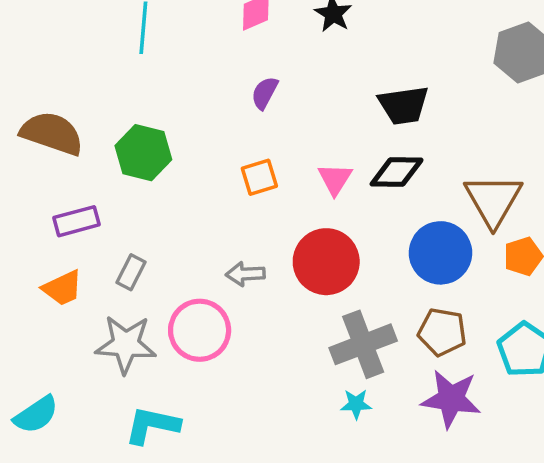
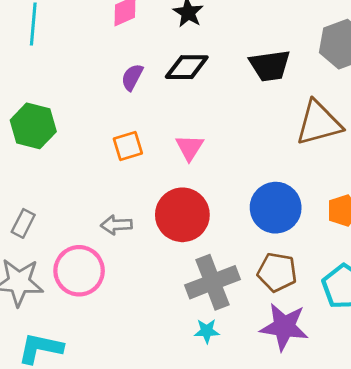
black trapezoid: (404, 105) -> (270, 66), moved
black diamond: (397, 172) -> (187, 67), moved
brown triangle: (493, 200) -> (319, 123), moved, turned 45

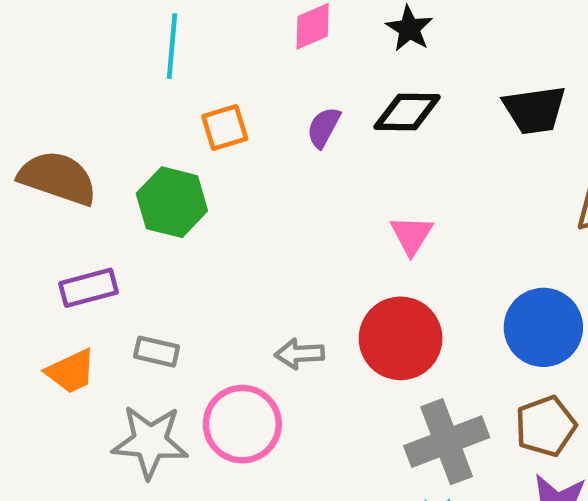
orange square: (128, 146) -> (225, 127), moved
gray rectangle: (23, 223) -> (157, 352), turned 76
brown pentagon: (277, 272) -> (546, 426), turned -30

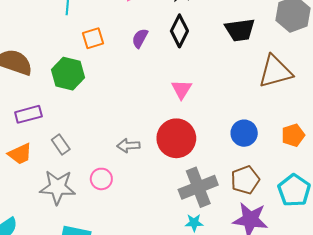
black diamond: (407, 112) -> (179, 31), turned -64
blue circle: (543, 327) -> (244, 133), size x0.7
gray rectangle: (157, 352) -> (61, 145), turned 42
pink circle: (242, 424) -> (101, 179), size x0.6

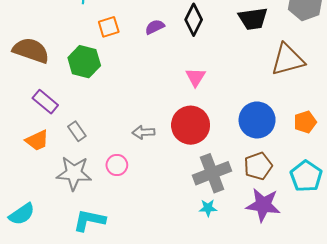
purple semicircle: (140, 38) -> (155, 27), turned 36
purple rectangle: (28, 114) -> (45, 102), turned 55
blue circle: (244, 133) -> (257, 120), size x1.4

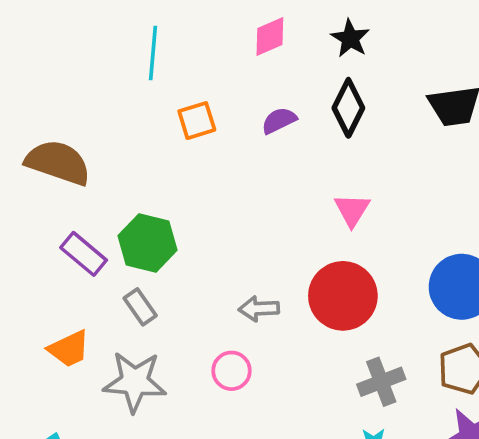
green hexagon: (84, 62) -> (147, 243), moved
orange trapezoid: (37, 140) -> (69, 349), moved
pink circle: (117, 165) -> (231, 371), moved
gray cross: (212, 173) -> (381, 382), size x0.7

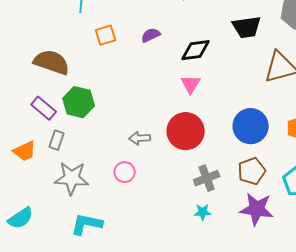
black diamond: (348, 108) -> (196, 50), moved, turned 56
brown semicircle: (58, 163) -> (52, 62), moved
gray rectangle: (140, 307) -> (57, 140), moved, turned 54
orange trapezoid: (69, 349) -> (25, 151), moved

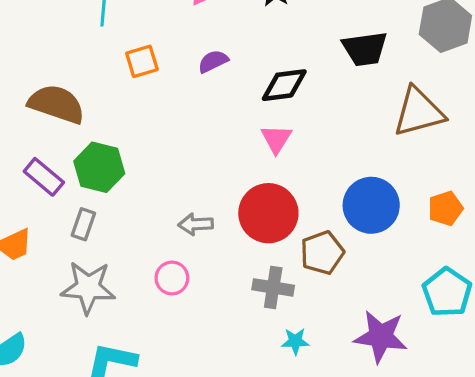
gray rectangle: (57, 140) -> (83, 224), moved
brown pentagon: (252, 171) -> (322, 253), moved
gray cross: (207, 178) -> (273, 287), moved, turned 30

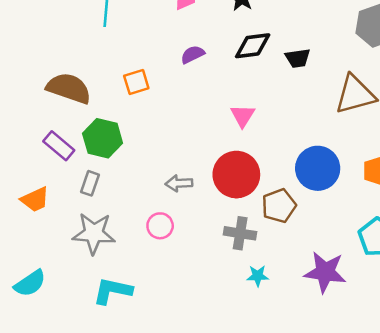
black trapezoid: (365, 49) -> (298, 58), moved, size x0.7
orange square: (142, 61) -> (136, 82), moved
black diamond: (284, 85) -> (253, 46), moved

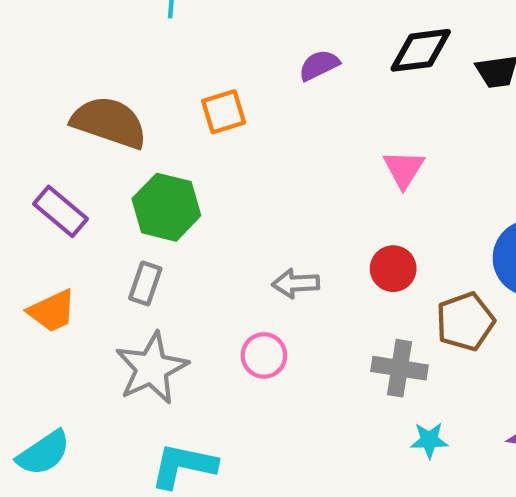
purple rectangle: (59, 146) -> (60, 211), moved
red circle: (236, 175) -> (393, 269), size x0.6
gray star: (94, 233) -> (152, 368), turned -30

